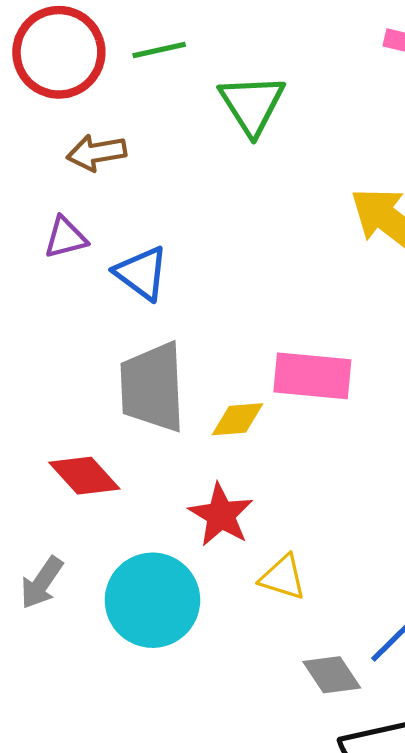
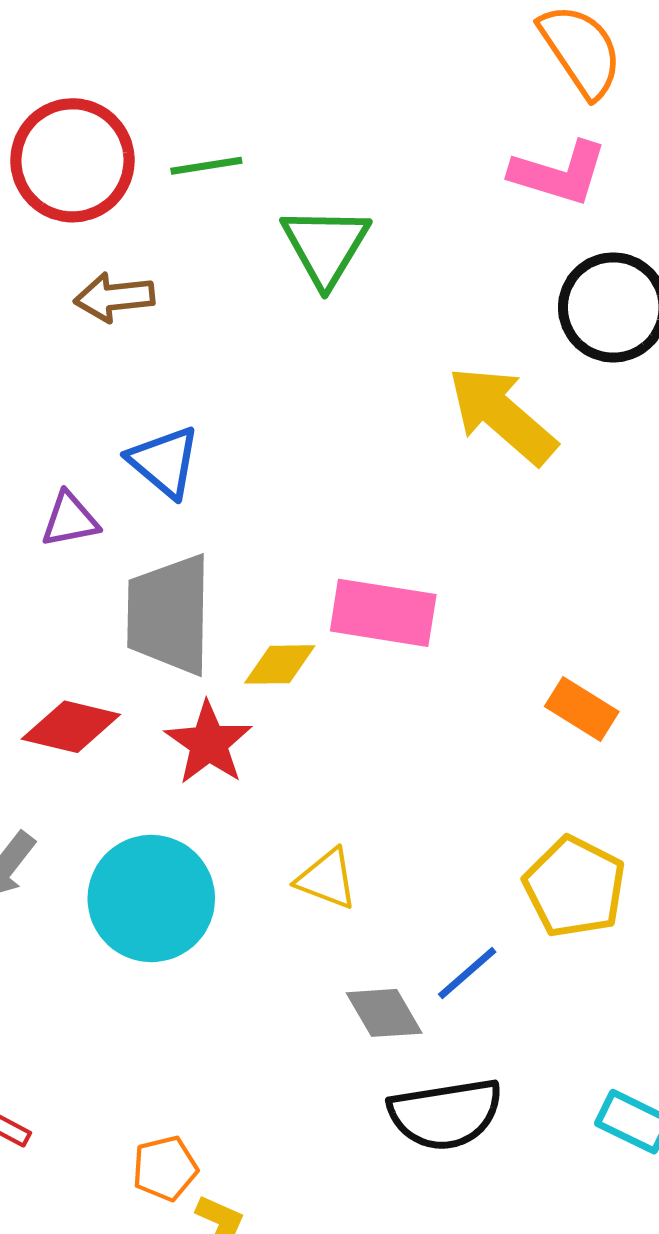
purple triangle: (65, 238) -> (70, 520), moved
red diamond: (84, 476) -> (71, 727), turned -38
red star: (221, 515) -> (209, 743), moved

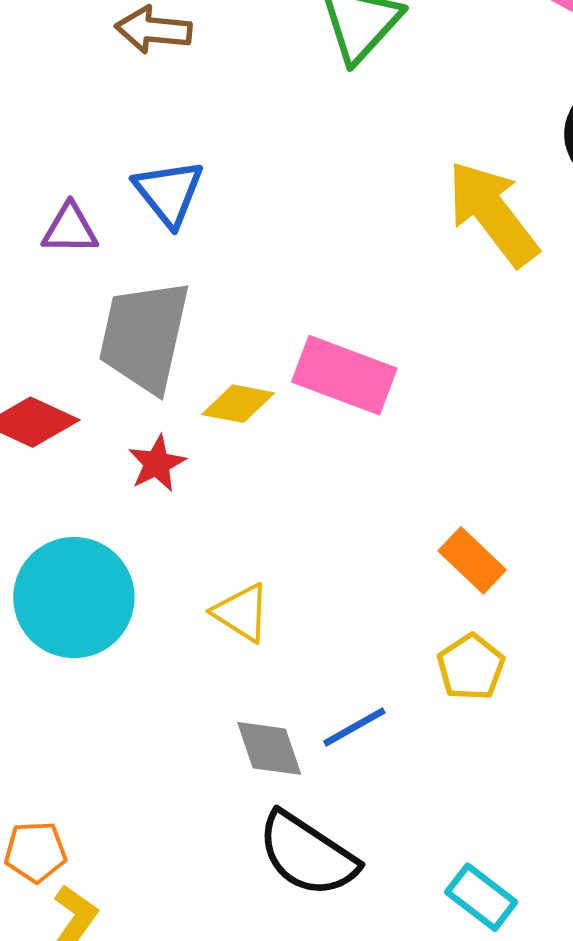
orange rectangle: (582, 709) -> (472, 560), moved
red star: (209, 743) -> (157, 464), size x0.7
yellow pentagon: (575, 887) -> (471, 667), size x0.7
black semicircle: (445, 1114) -> (307, 854), turned 31

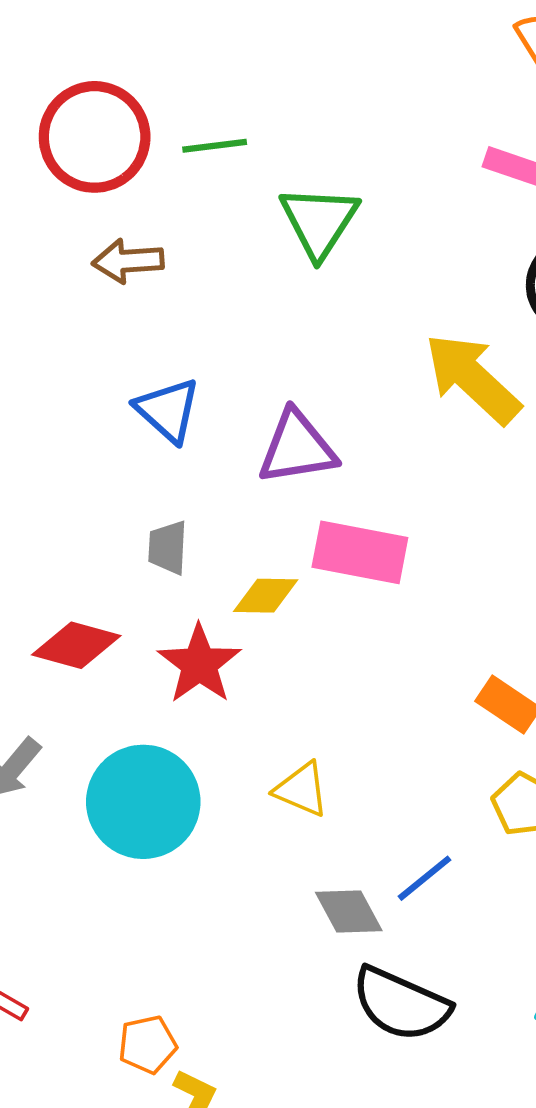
purple triangle: (70, 229) -> (297, 448), moved, size x1.5
gray trapezoid: (144, 336) -> (168, 547), size x0.5
red star: (157, 464) -> (199, 664), size x1.5

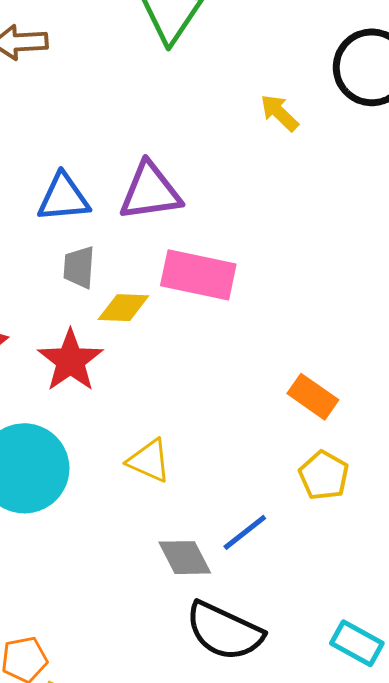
yellow arrow: (473, 378) -> (279, 113), moved, size x0.5
blue triangle: (168, 410) -> (63, 198), moved, turned -48
gray trapezoid: (168, 547) -> (79, 267), moved

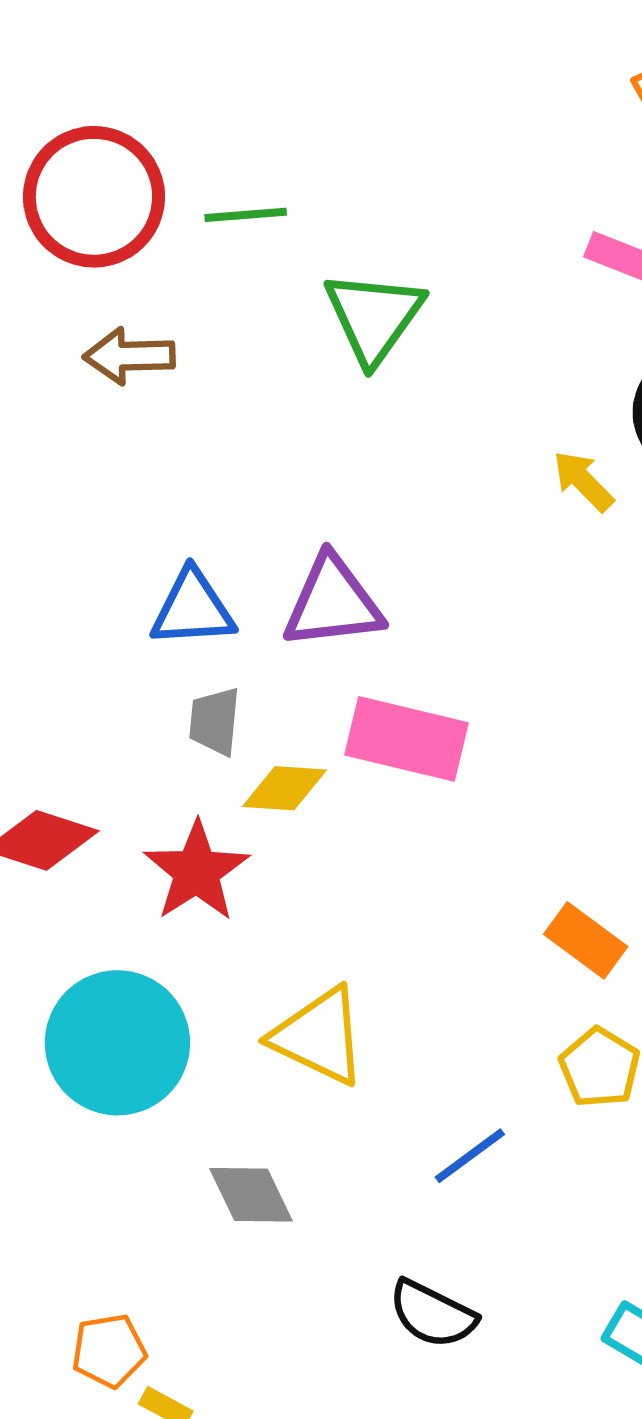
yellow arrow: (279, 113) -> (583, 481), moved
yellow triangle: (149, 461) -> (319, 1036), size x1.4
gray diamond: (185, 558) -> (251, 1195), moved
black semicircle: (224, 631) -> (433, 1314), size x0.7

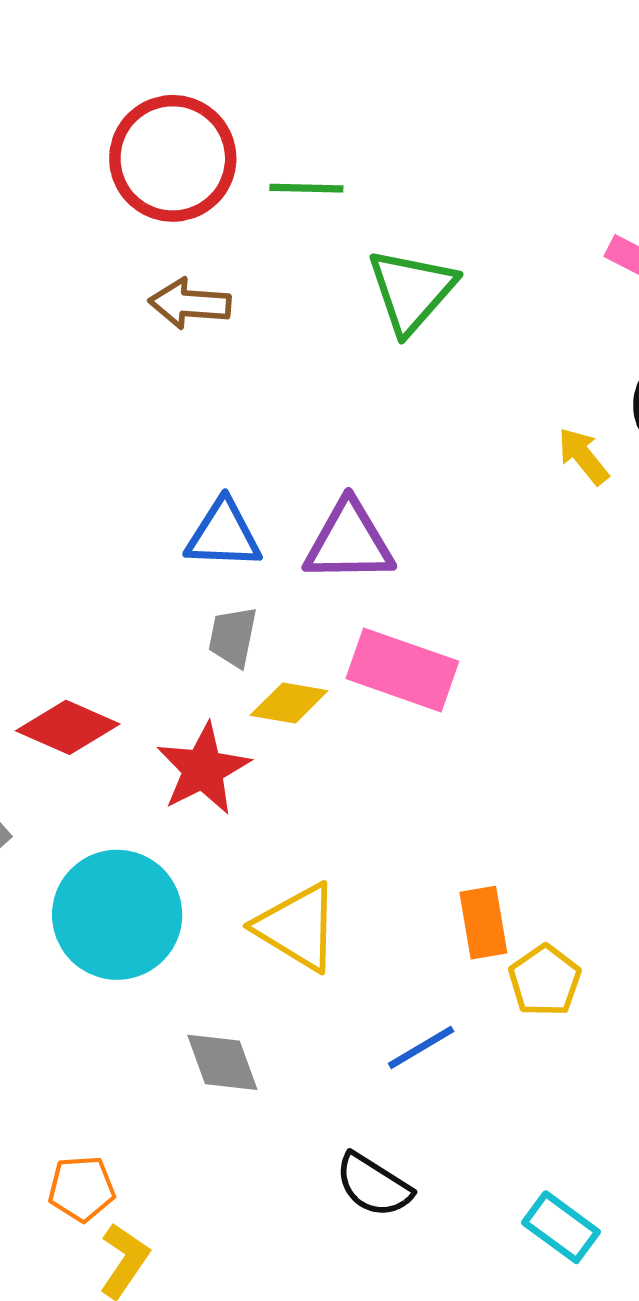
orange rectangle: (586, 940) -> (483, 923), moved, turned 38

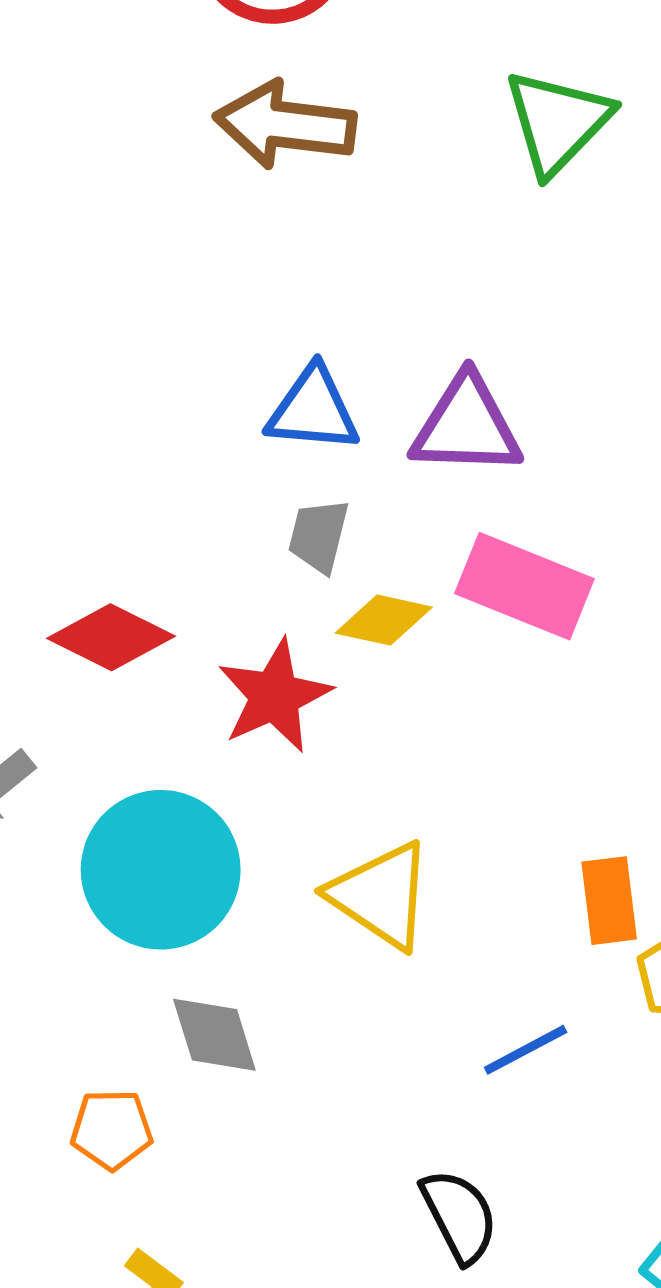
brown arrow: (190, 304) -> (285, 125), size x1.4
gray diamond: (222, 1062) -> (214, 1035), moved
black semicircle: (373, 1185) -> (459, 1216), turned -152
orange pentagon: (82, 1189) -> (112, 1130), moved

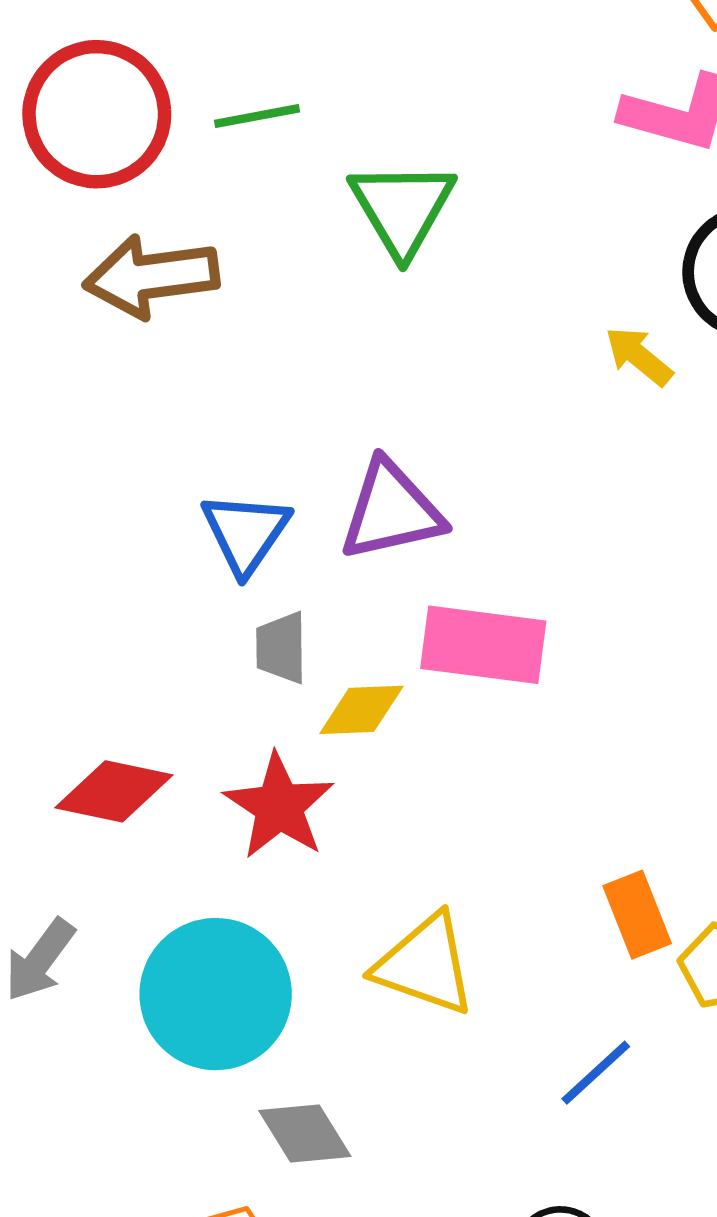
blue triangle: (313, 410) -> (246, 533), turned -46

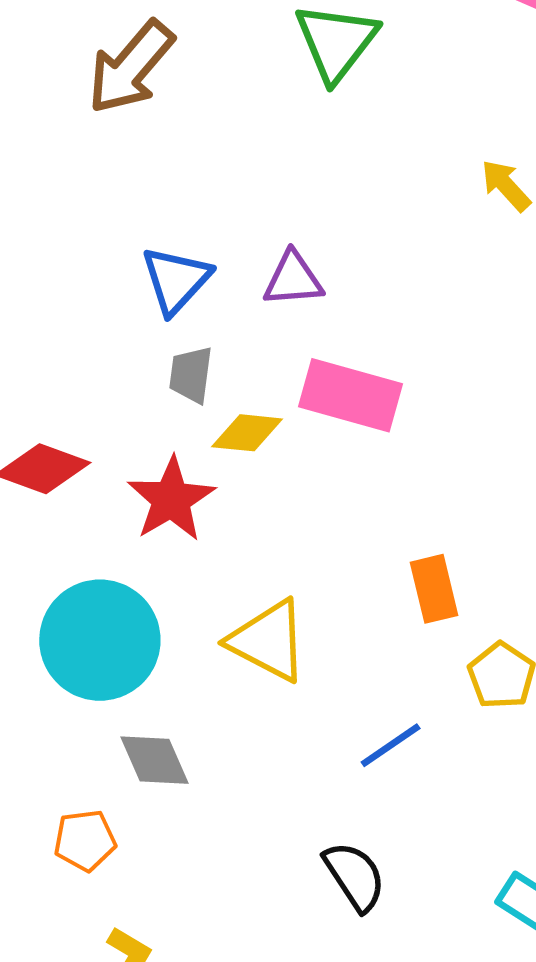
brown arrow: (151, 276) -> (131, 67), turned -50
purple triangle: (391, 511) -> (293, 279), size x0.7
orange rectangle: (637, 915) -> (434, 589), moved

